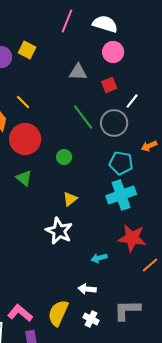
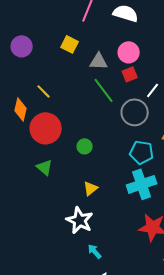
yellow square: (27, 50) -> (70, 44), moved
pink circle: (113, 52) -> (129, 52), moved
green line: (83, 117) -> (104, 90), moved
cyan arrow: (99, 258) -> (95, 251), moved, turned 63

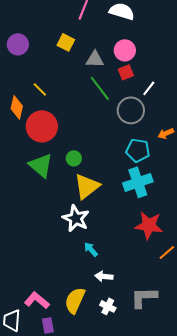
green circle: (85, 146) -> (74, 158), moved
green triangle: (45, 167) -> (41, 165), size x1.5
yellow triangle: (91, 188) -> (87, 186), size x1.8

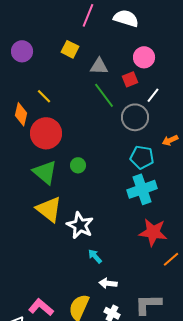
pink circle: (125, 50) -> (144, 57), moved
yellow triangle: (87, 186) -> (49, 209), moved, turned -44

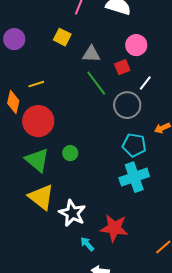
yellow line: (44, 96) -> (36, 84), turned -63
red star: (153, 232) -> (114, 228), moved

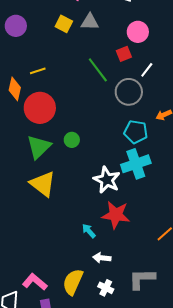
gray triangle: (91, 54) -> (90, 22), moved
green triangle: (37, 160) -> (39, 147), turned 36
white star: (72, 213) -> (107, 180), moved

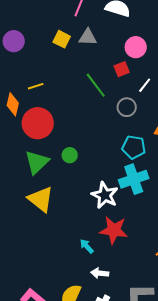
gray circle: (129, 92) -> (127, 107), size x0.7

